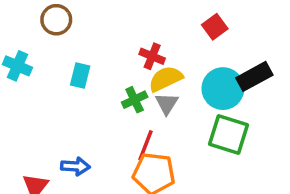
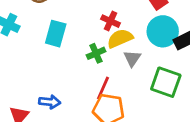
cyan rectangle: (80, 76) -> (56, 34), size x1.4
cyan circle: (223, 89) -> (163, 31), moved
gray triangle: (167, 104) -> (132, 58), moved

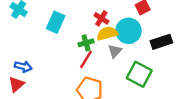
cyan circle: (163, 31) -> (128, 31), moved
red line: (103, 88) -> (86, 59), moved
blue arrow: (50, 102) -> (23, 66), moved

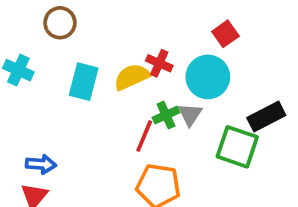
yellow semicircle: (107, 33) -> (132, 77), moved
black rectangle: (161, 42) -> (266, 116), moved
green cross: (86, 43) -> (166, 115), moved

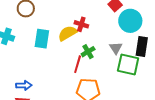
cyan circle: (208, 77) -> (130, 21), moved
gray triangle: (190, 114) -> (116, 48), moved
black rectangle: (266, 116) -> (142, 47), turned -48

